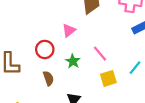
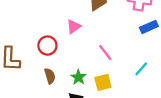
green star: (73, 61) -> (78, 77), moved
yellow square: (108, 78) -> (103, 82), moved

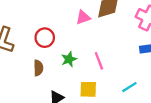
pink triangle: (74, 27) -> (83, 17), moved
green star: (78, 77) -> (69, 59), moved

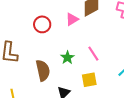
red circle: (45, 38) -> (42, 24), moved
brown semicircle: (38, 68) -> (43, 70), size x1.5

